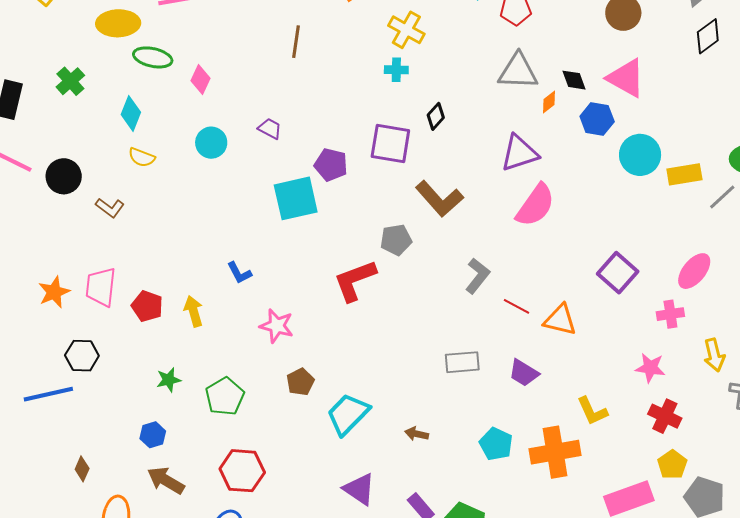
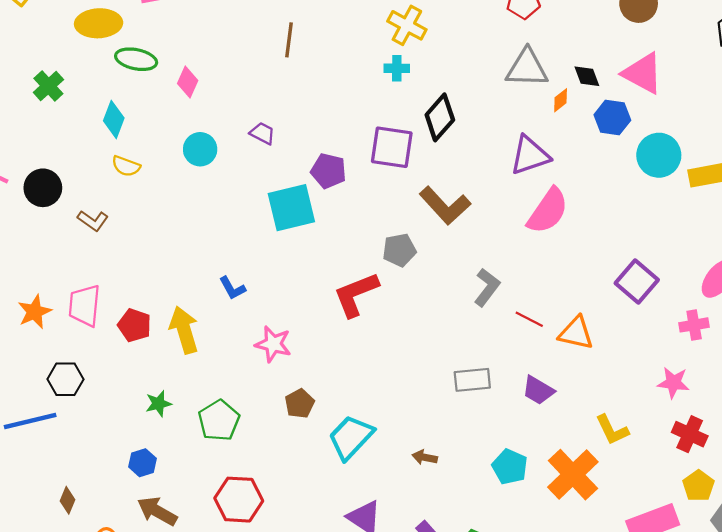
black diamond: (436, 116) -> (440, 117), size x1.6
yellow arrow: (194, 311) -> (184, 330), size x1.4
orange cross: (555, 452) -> (573, 475), turned -33

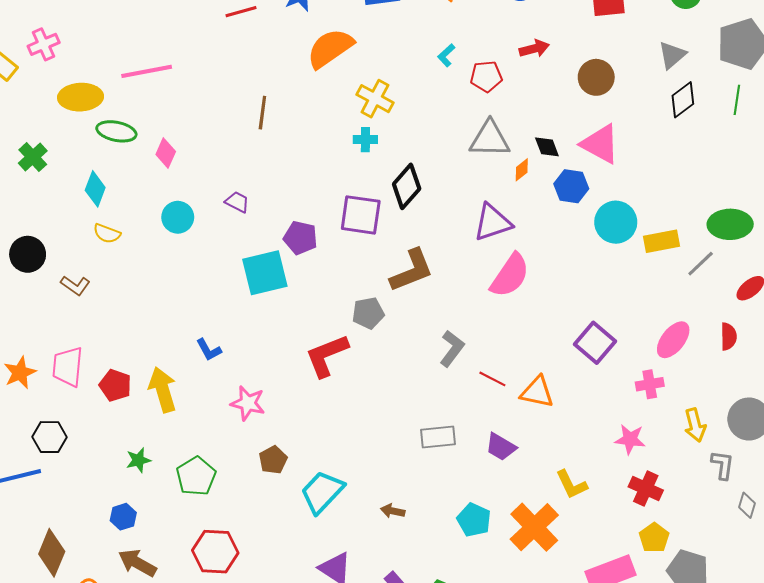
brown L-shape: (445, 205) -> (412, 270), turned -69
brown diamond: (68, 500) -> (52, 553), size x1.8

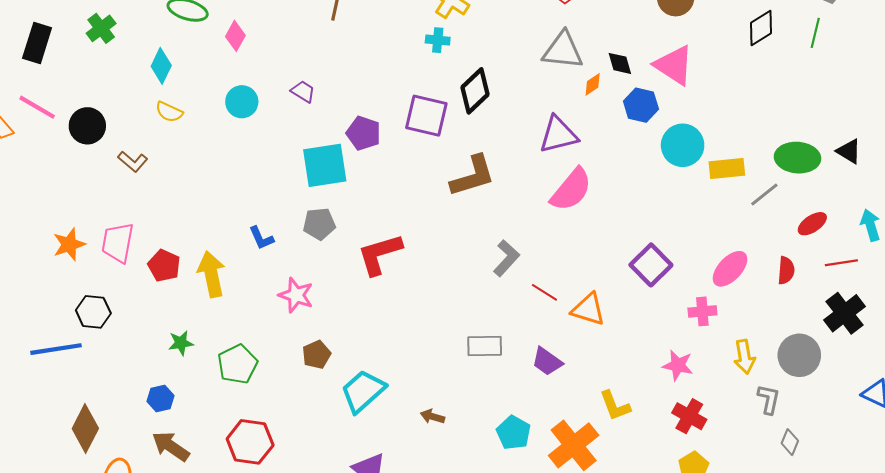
gray pentagon: (368, 313) -> (319, 224), moved

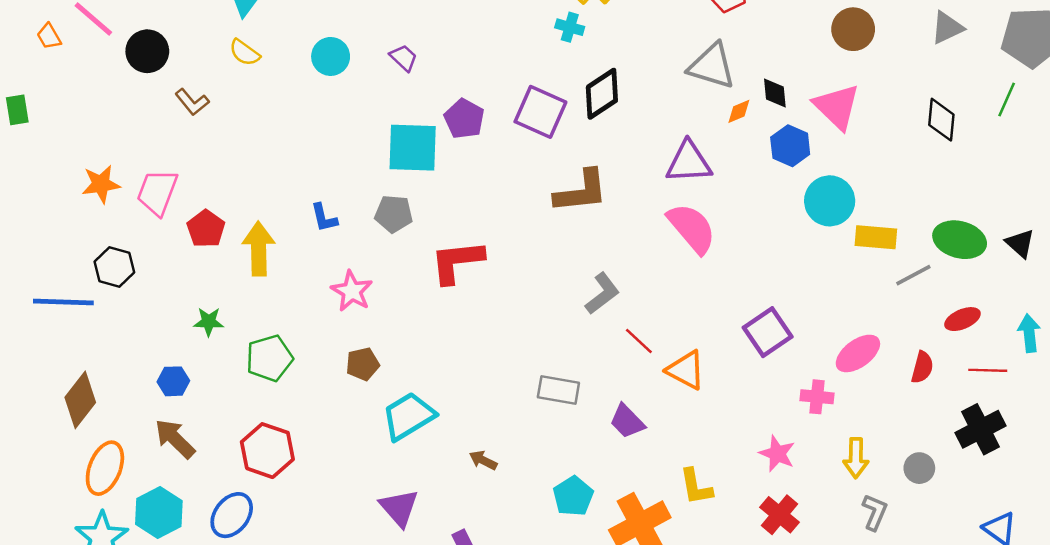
black diamond: (761, 28) -> (941, 120), moved, turned -63
pink semicircle: (571, 190) -> (692, 228), turned -90
gray circle: (799, 355) -> (919, 468), size x0.6

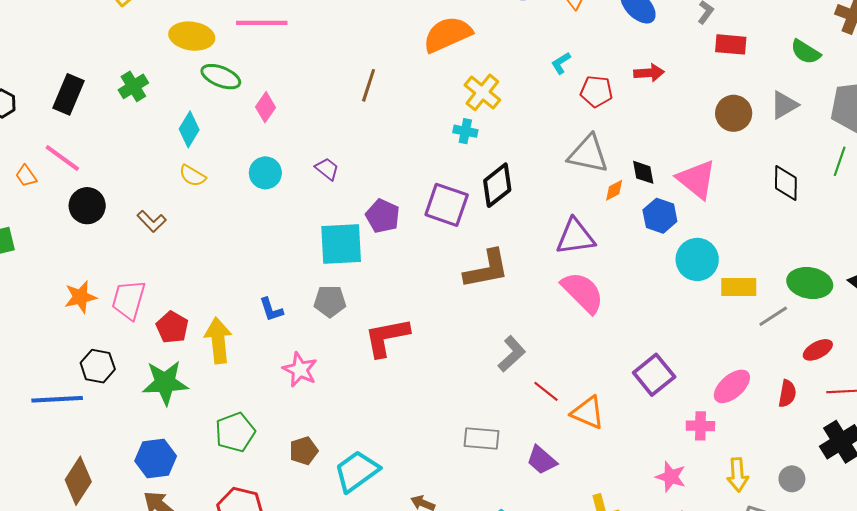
brown circle: (853, 29) -> (734, 113), moved
black circle: (147, 51) -> (87, 206), moved
green star: (209, 322) -> (165, 383), moved, size x1.8
brown pentagon: (363, 364) -> (304, 451), moved
blue hexagon: (173, 381) -> (156, 458), size x1.5

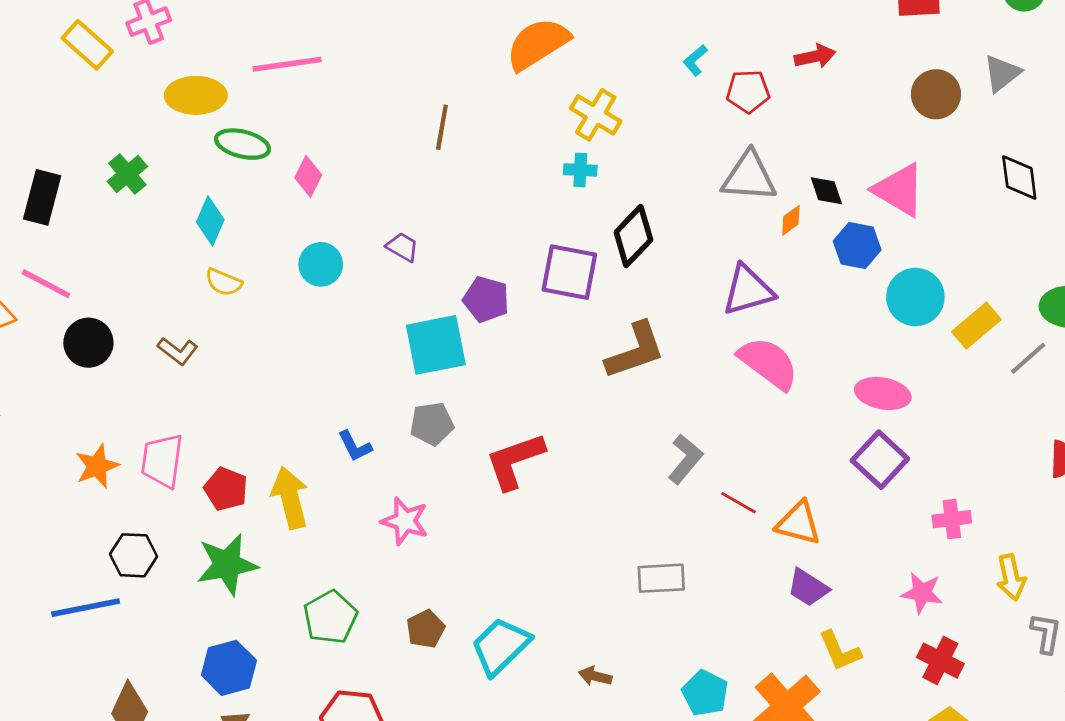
yellow rectangle: (739, 287) -> (976, 326), turned -32
pink ellipse: (732, 386) -> (883, 393), moved, turned 60
purple trapezoid: (542, 460) -> (808, 588), moved

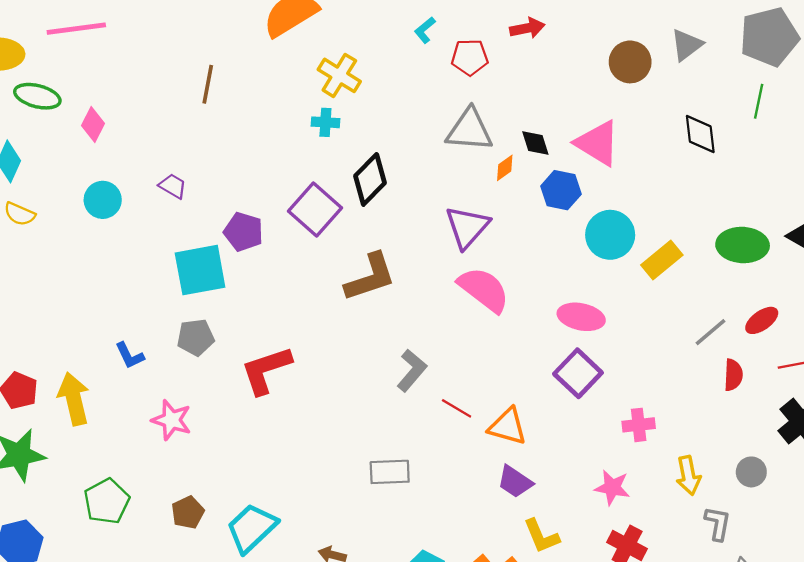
purple square: (569, 272) -> (315, 209), turned 30
purple triangle: (748, 290) -> (467, 227), turned -33
gray line: (1028, 358) -> (711, 332), moved

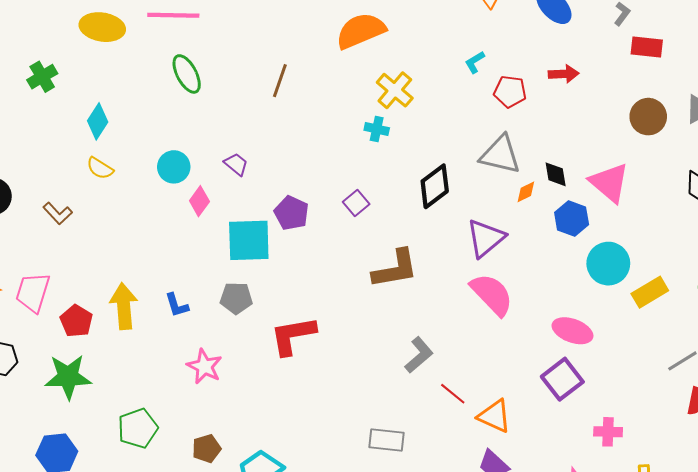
green ellipse: (37, 96) -> (187, 74), moved, turned 39
pink diamond: (93, 125) -> (199, 201), moved
black diamond: (370, 179) -> (435, 186), moved
purple square: (315, 209) -> (356, 203), size x0.6
yellow arrow: (74, 399) -> (124, 306), moved

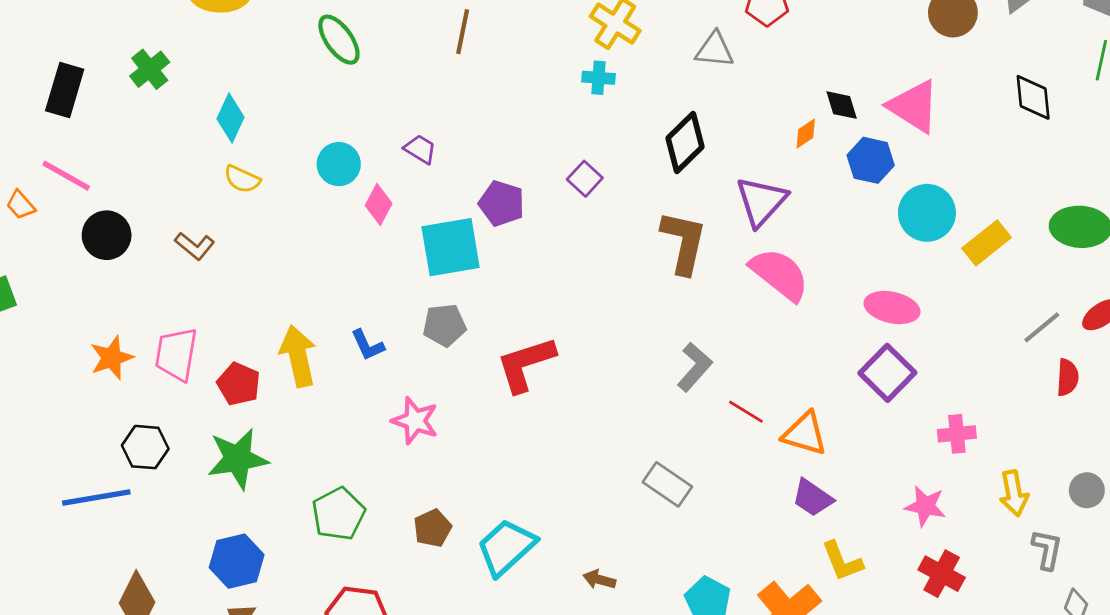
gray triangle: (500, 155) -> (715, 50), moved, size x0.7
brown L-shape: (395, 269) -> (684, 242), moved, turned -60
gray rectangle: (387, 440) -> (667, 484), turned 36

